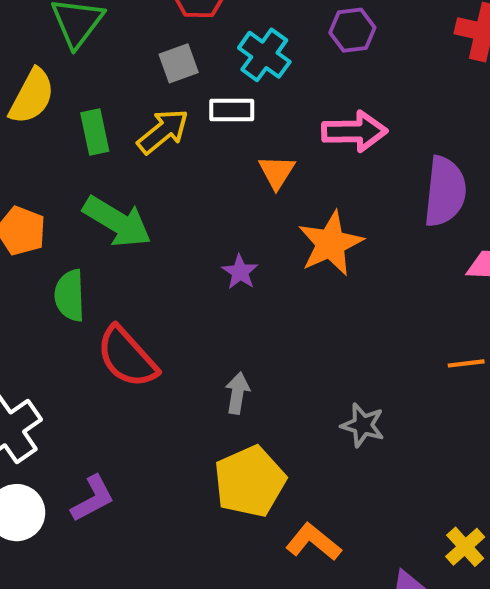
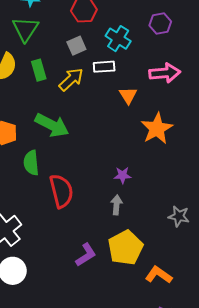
green rectangle: (95, 132) -> (39, 70), moved
purple star: (240, 272) -> (123, 175), moved, turned -30
red semicircle: (127, 357) -> (61, 191), turned -148
purple L-shape: (93, 499) -> (86, 255), moved

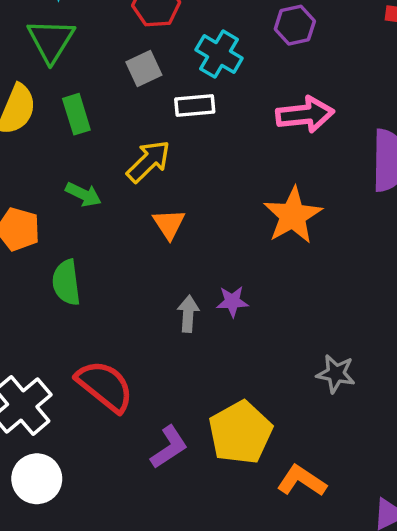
yellow arrow: (71, 79) -> (148, 161), moved
orange triangle: (128, 95) -> (169, 224), moved
green arrow: (52, 125) -> (83, 194), moved, size x0.6
red semicircle: (61, 191) -> (105, 386), moved, turned -36
gray arrow: (116, 205) -> (188, 314), moved

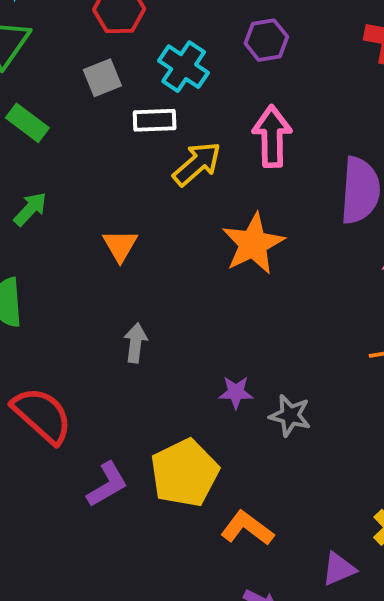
green rectangle: (76, 114) -> (27, 123), turned -39
pink arrow: (305, 114) -> (272, 136), turned -88
yellow arrow: (148, 161) -> (197, 164), moved
green arrow: (83, 194) -> (30, 209), turned -76
purple star: (232, 301) -> (236, 392), moved

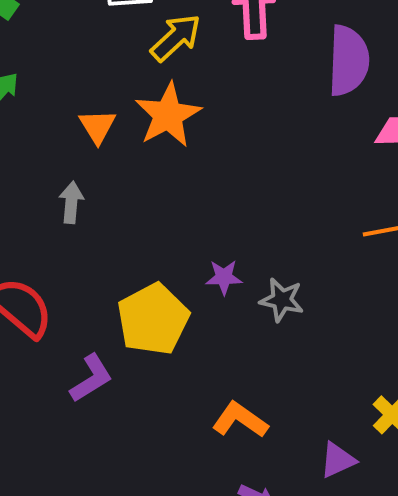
orange star: (253, 244) -> (168, 115), moved
gray arrow: (135, 343) -> (71, 202), moved
yellow pentagon: (185, 473) -> (153, 319), moved

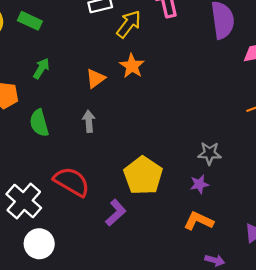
orange star: (168, 115) -> (132, 66), size x0.7
orange triangle: (97, 126) -> (96, 78), turned 35
purple star: (224, 277) -> (199, 184), moved

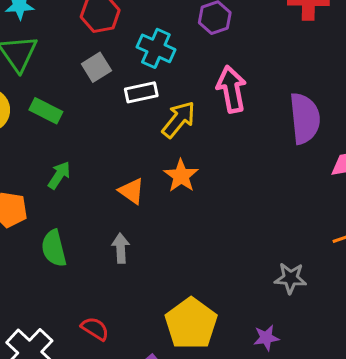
orange triangle: (96, 78) -> (132, 191), turned -50
gray star: (210, 153) -> (290, 278), moved
red semicircle: (72, 182) -> (95, 329), size x0.6

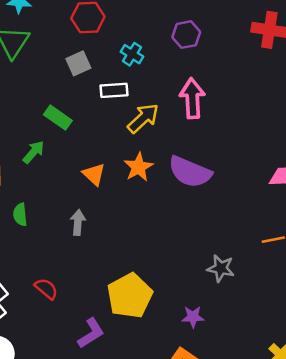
cyan cross: (156, 48) -> (132, 54), size x0.7
green rectangle: (46, 111) -> (58, 118), moved
purple semicircle: (305, 118) -> (190, 172), moved, turned 111
green semicircle: (54, 248) -> (20, 215), size x0.7

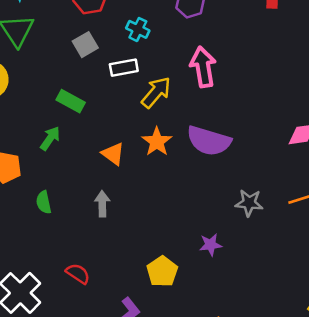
gray star: (221, 268) -> (249, 203), moved
yellow pentagon: (130, 296) -> (162, 271), size x0.7
purple star: (193, 317) -> (211, 245), moved

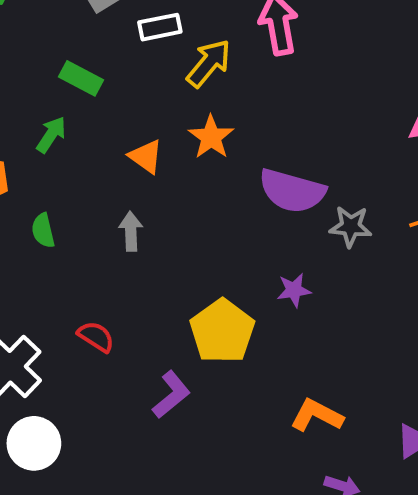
purple semicircle: (209, 141) -> (292, 191), moved
yellow pentagon: (162, 271) -> (222, 331), size x1.4

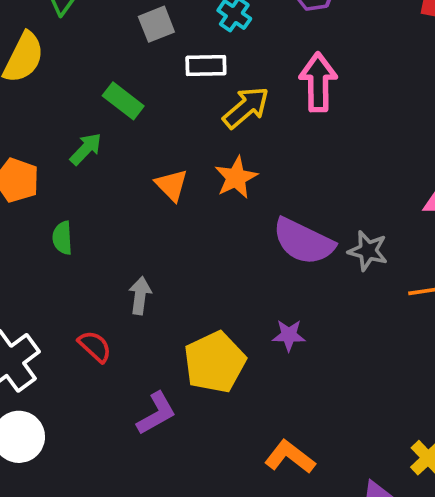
gray star: (351, 226) -> (368, 251), moved
gray arrow: (131, 231) -> (140, 296), moved

